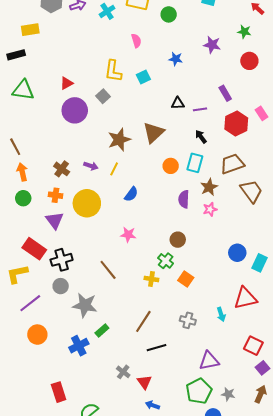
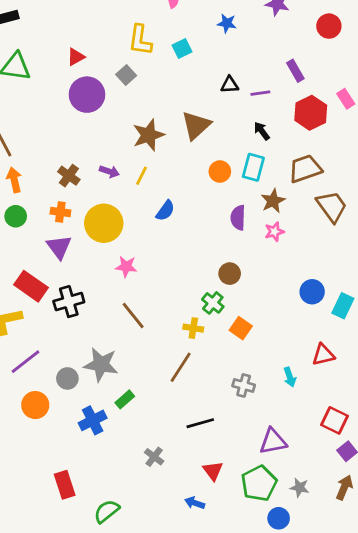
pink star: (128, 235) -> (126, 267), moved
gray circle: (61, 286) -> (67, 378), moved
red triangle: (245, 298) -> (323, 355), size x0.7
brown line: (143, 321) -> (181, 367), moved
red triangle: (144, 382) -> (213, 471), moved

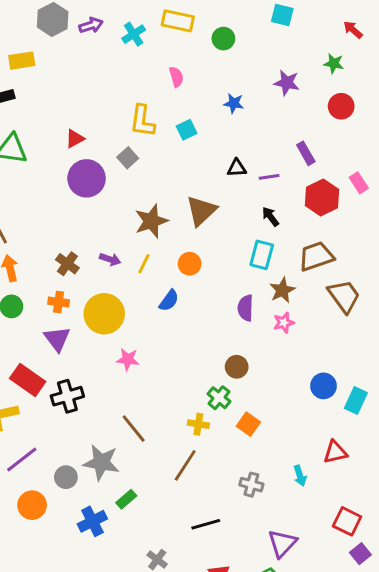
orange circle: (220, 171) -> (190, 264), moved
brown line: (133, 316) -> (134, 429), moved
purple triangle: (273, 441) -> (282, 543), turned -36

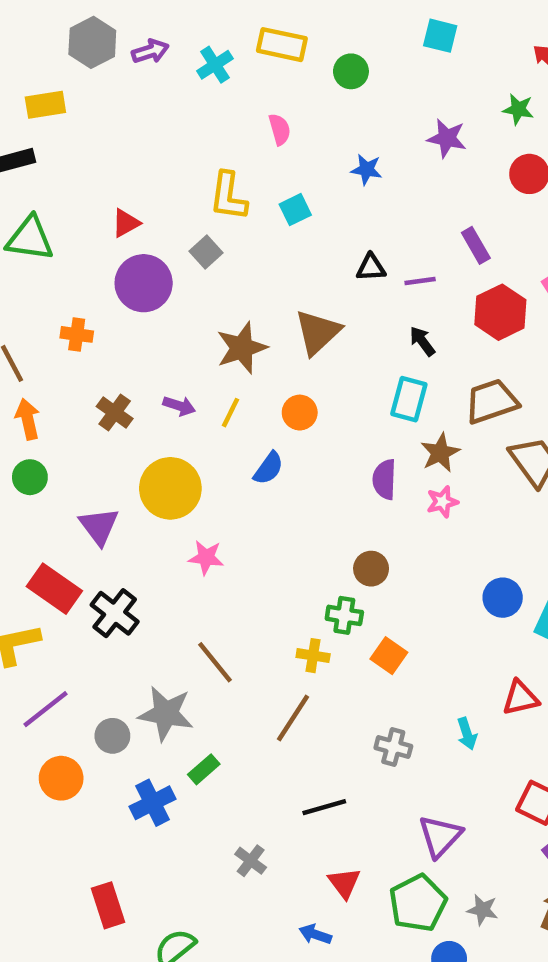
orange cross: (59, 302) -> (77, 334), moved
black cross: (67, 396) -> (115, 613), turned -36
green cross: (219, 398) -> (344, 615), turned -30

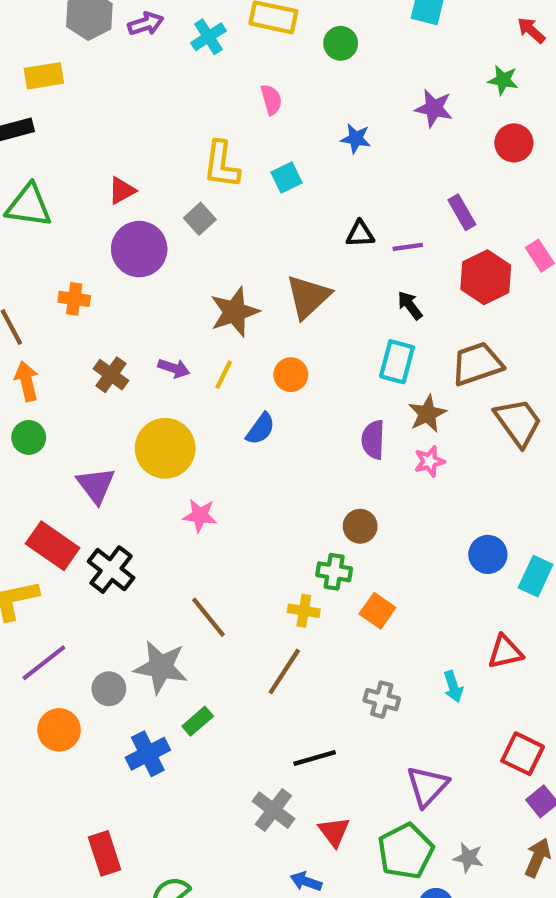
gray cross: (251, 861) -> (273, 810), moved, size x1.4

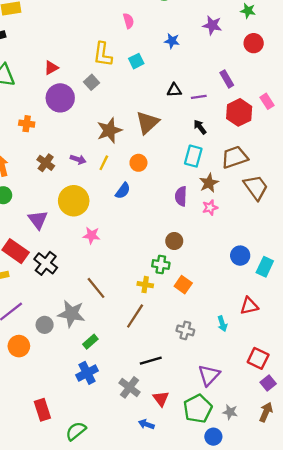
blue cross: (148, 754) -> (87, 373), moved

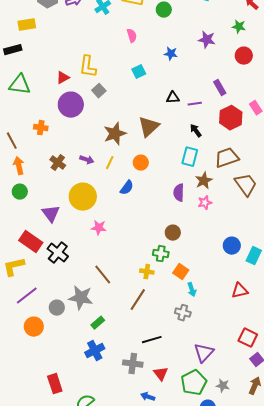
yellow L-shape: (103, 54) -> (88, 67), moved
cyan arrow: (222, 324) -> (192, 290), moved
gray cross: (130, 387) -> (133, 364), turned -30

